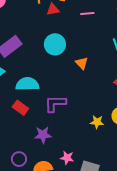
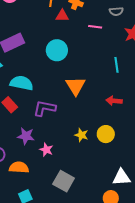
orange triangle: (82, 63) -> (76, 86), moved, size x1.5
pink star: (67, 158) -> (46, 150), moved

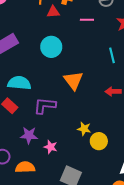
yellow circle: (106, 134) -> (99, 141), moved

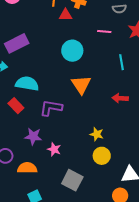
pink line: (87, 20) -> (104, 31), moved
cyan circle: (51, 47) -> (72, 51), moved
yellow star: (84, 129) -> (97, 134), moved
yellow circle: (99, 141) -> (102, 156), moved

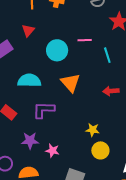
red triangle: (66, 15) -> (28, 31), moved, turned -40
pink line: (104, 31) -> (85, 40), moved
cyan semicircle: (27, 84) -> (29, 81), moved

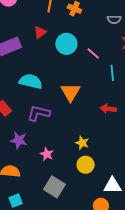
pink line: (85, 40) -> (93, 53), turned 32
cyan circle: (57, 50) -> (66, 44), moved
pink star: (52, 151) -> (47, 154), moved

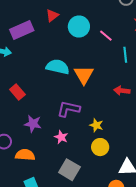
cyan semicircle: (31, 81) -> (58, 67), moved
purple L-shape: (39, 113) -> (68, 109), moved

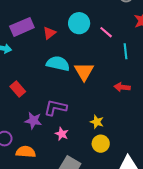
red triangle: (52, 15) -> (49, 33), moved
purple L-shape: (68, 109) -> (55, 108), moved

